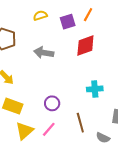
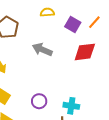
purple square: (68, 22) -> (73, 24), turned 35
cyan cross: (95, 89) -> (71, 106), moved

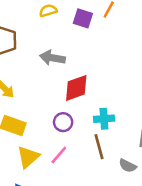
red diamond: (85, 52) -> (76, 88), moved

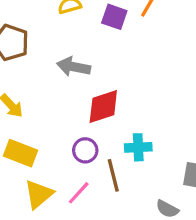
brown line: (99, 147) -> (113, 175), moved

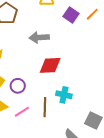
gray arrow: (74, 67) -> (39, 37), turned -30
purple circle: (85, 150) -> (18, 86), moved

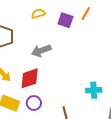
red diamond: (50, 65) -> (30, 78), moved
cyan cross: (64, 95) -> (94, 90), moved

